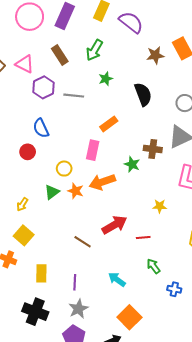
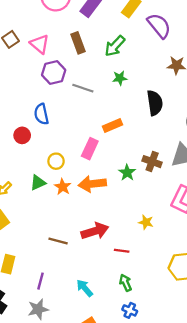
brown line: (83, 242) -> (58, 241), turned -30
blue cross: (174, 289) -> (130, 310), moved

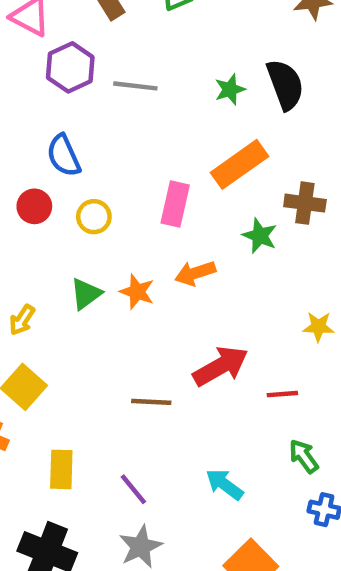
green star: (120, 78) -> (230, 89), moved
orange rectangle: (113, 126) -> (239, 164), moved, size x1.4
yellow circle: (56, 161) -> (94, 217), moved
orange arrow: (92, 184) -> (195, 273), size x0.7
purple line: (40, 281) -> (133, 489), turned -42

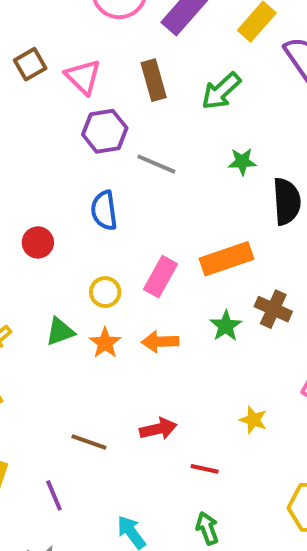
green star: (230, 89) -> (242, 162), moved
blue semicircle: (64, 156) -> (104, 210), moved
yellow circle: (94, 217) -> (105, 292), moved
red arrow: (221, 366) -> (158, 429), size x0.7
purple line: (133, 489) -> (54, 495), moved

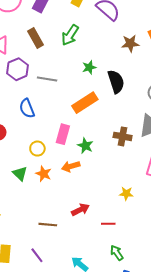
orange rectangle: (226, 259) -> (85, 103), moved
green star: (226, 326) -> (85, 146), moved
green triangle: (60, 332) -> (20, 174), turned -42

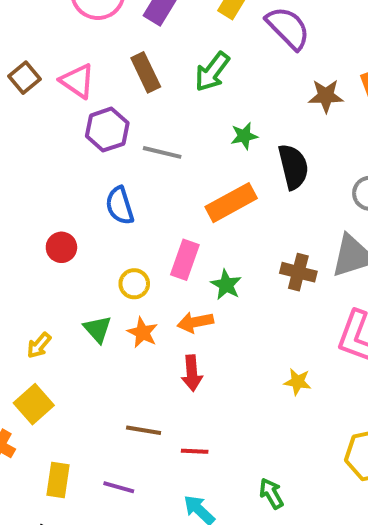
red arrow: (80, 210) -> (192, 373), moved, turned 108
red line: (108, 224) -> (195, 451), moved
purple line: (37, 255) -> (119, 487), turned -42

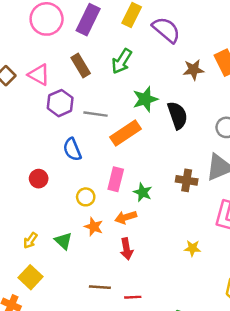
green star: (244, 136) -> (145, 99), size x1.5
orange rectangle: (231, 203) -> (126, 133), moved
green triangle: (98, 329) -> (63, 241), moved

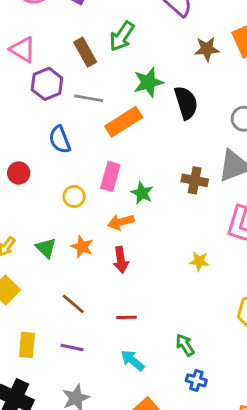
brown rectangle: (81, 66) -> (85, 52), moved
orange star: (94, 227) -> (82, 247), moved
brown line: (100, 287) -> (73, 304), moved, turned 35

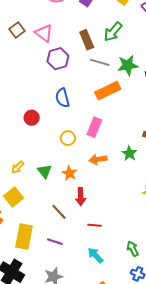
gray line: (89, 98) -> (100, 62), moved
green star: (142, 193) -> (129, 153), moved
red arrow: (121, 260) -> (81, 197), moved
yellow rectangle: (27, 345) -> (24, 236), size x1.4

